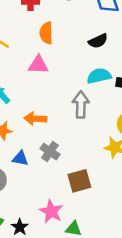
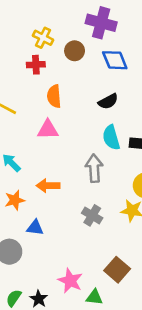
cyan semicircle: (99, 76) -> (111, 137), turned -90
gray cross: (50, 151) -> (92, 215), moved
brown square: (79, 181) -> (117, 270), moved, turned -30

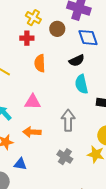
black semicircle: (108, 101) -> (77, 60), moved
pink triangle: (48, 130) -> (33, 102), moved
cyan semicircle: (111, 137) -> (81, 84), moved

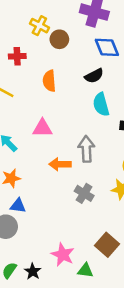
brown circle: (57, 29) -> (59, 39), moved
red cross: (27, 38) -> (17, 56), moved
orange arrow: (32, 132) -> (60, 164), moved
blue triangle: (20, 164) -> (18, 206), moved

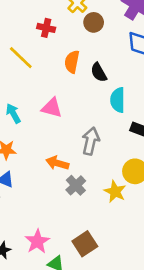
black semicircle: (94, 76) -> (99, 72), moved, turned 72
orange arrow: (60, 164) -> (57, 163), moved

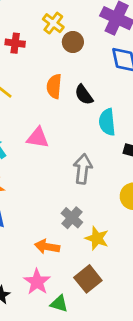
red cross: (46, 28) -> (15, 43), moved
orange arrow: (57, 163) -> (47, 247), moved
yellow star: (115, 191) -> (97, 238), moved

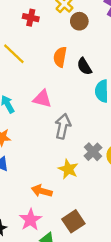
gray arrow: (83, 169) -> (63, 126), moved
gray cross: (72, 218) -> (93, 152), moved
yellow star: (97, 238) -> (68, 169), moved

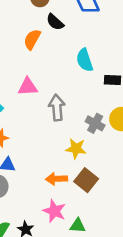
orange semicircle: (60, 57) -> (32, 39), turned 36
black semicircle: (84, 66) -> (55, 22), moved
brown square: (73, 221) -> (86, 180), moved

